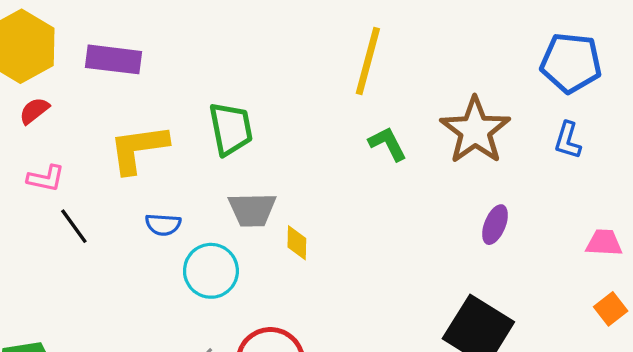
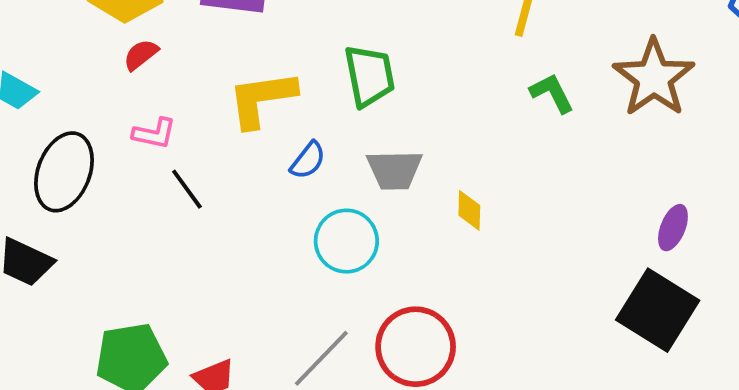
blue semicircle: (163, 225) -> (308, 160), moved, turned -56
purple ellipse: (495, 225) -> (673, 228), moved
yellow diamond: (297, 243) -> (469, 210), moved

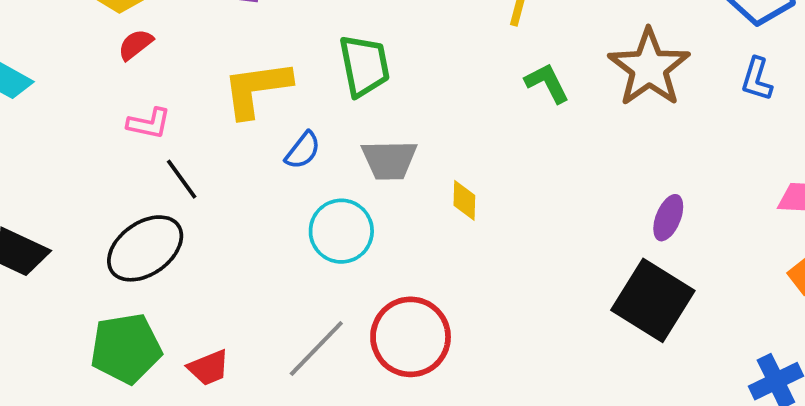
black ellipse: (64, 172) -> (145, 248), moved, turned 34

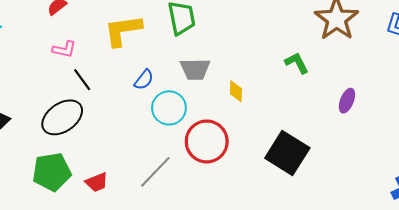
green L-shape: (547, 83) -> (297, 63), moved
blue semicircle: (303, 150) -> (144, 80), moved
black square: (653, 300) -> (287, 153), moved
red circle: (411, 337) -> (207, 141), moved

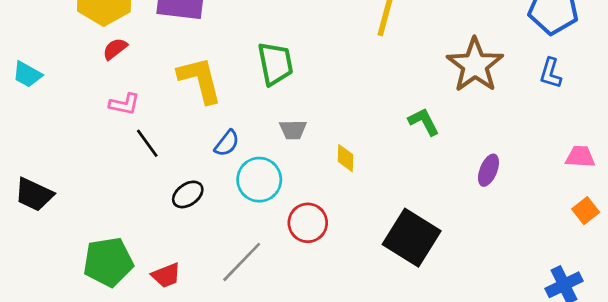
yellow L-shape: (123, 30) -> (200, 80), turned 84
gray trapezoid: (195, 69) -> (293, 130), size x0.7
black ellipse: (62, 117) -> (188, 194), moved, size x0.6
red circle: (207, 141) -> (308, 223), size x0.7

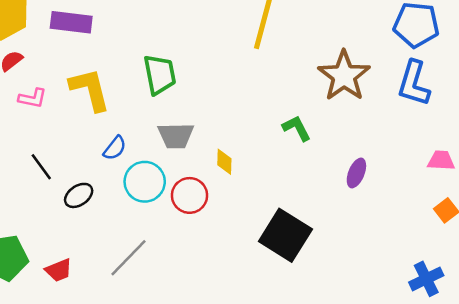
blue L-shape: (551, 73) -> (414, 83), size x1.6
pink L-shape: (124, 104) -> (33, 98), moved
gray trapezoid: (293, 130) -> (176, 136), size x1.4
black line: (147, 143) -> (41, 167), moved
red circle: (308, 223) -> (190, 195), moved

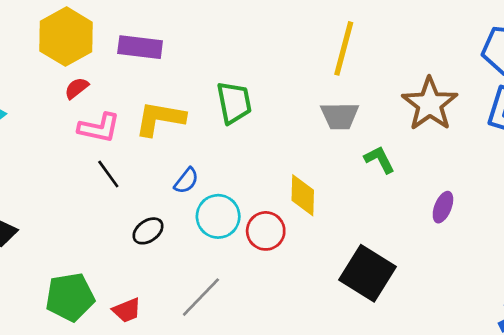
yellow L-shape: (90, 90) -> (160, 119), turned -66
pink L-shape: (33, 98) -> (99, 128), size x1.4
gray trapezoid: (176, 136) -> (340, 116), moved
yellow diamond: (224, 162) -> (303, 195), size x1.5
black line: (41, 167) -> (108, 174), moved

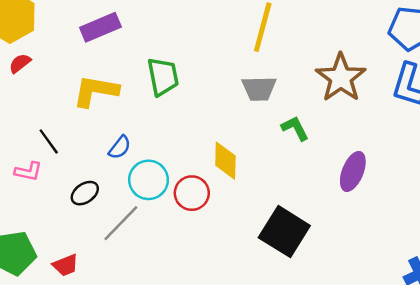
purple rectangle: (140, 47) -> (100, 27), moved, turned -30
pink L-shape: (99, 128) -> (28, 171), moved, size x0.7
purple ellipse: (443, 207) -> (353, 171), size x1.4
gray line: (201, 297) -> (121, 223), moved

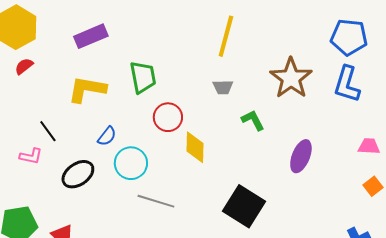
gray trapezoid: (259, 89) -> (223, 87), size x0.7
black ellipse: (85, 193) -> (78, 174), size x1.4
red circle: (192, 193) -> (168, 117), moved
gray line: (121, 223) -> (156, 201), moved, turned 63

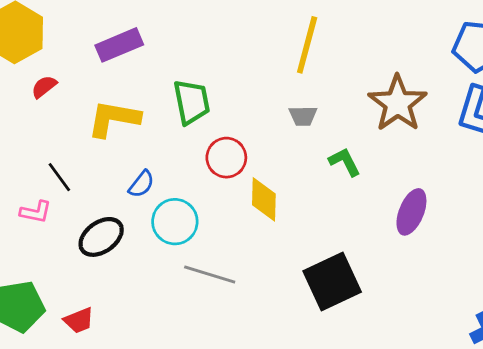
red semicircle: (24, 66) -> (44, 87), moved
black square: (244, 206) -> (332, 281), turned 33

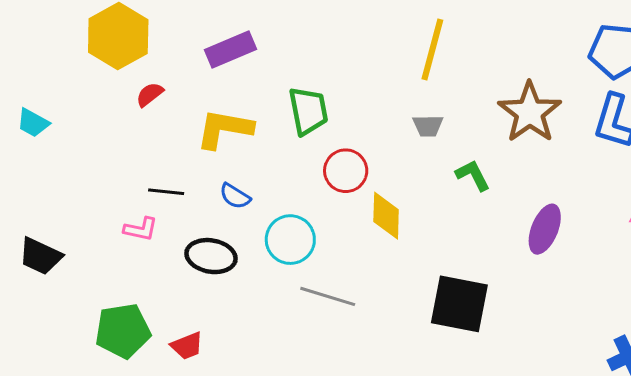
black line: (59, 177) -> (166, 192), turned -48
blue semicircle: (141, 184) -> (235, 196), moved, turned 84
black ellipse: (101, 237) -> (211, 256), turned 45
black square: (332, 281) -> (459, 304), turned 36

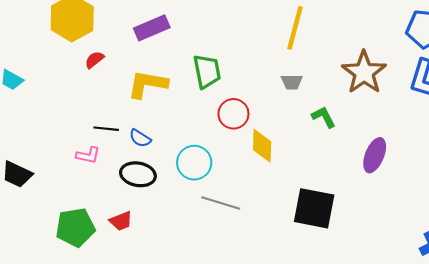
blue semicircle: (235, 196) -> (140, 138), moved
red trapezoid: (187, 346) -> (121, 221), moved

